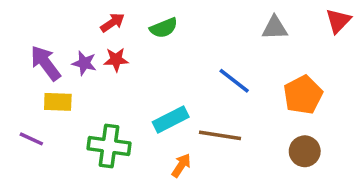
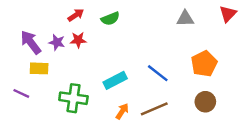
blue line: (234, 81) -> (158, 73), moved
brown line: (220, 135) -> (154, 109), moved, turned -32

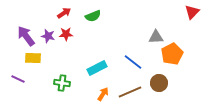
gray triangle: (185, 19) -> (156, 37), moved
green cross: (73, 98) -> (62, 83), size x0.7
brown circle: (205, 102) -> (159, 83), moved

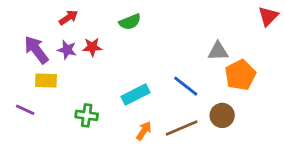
red arrow: (64, 13) -> (68, 18), moved

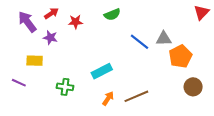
green semicircle: (130, 22) -> (112, 14), moved
red star: (92, 47) -> (76, 22), moved
purple arrow: (36, 50) -> (27, 22), moved
blue line: (186, 86) -> (140, 42), moved
brown circle: (222, 115) -> (193, 87), moved

